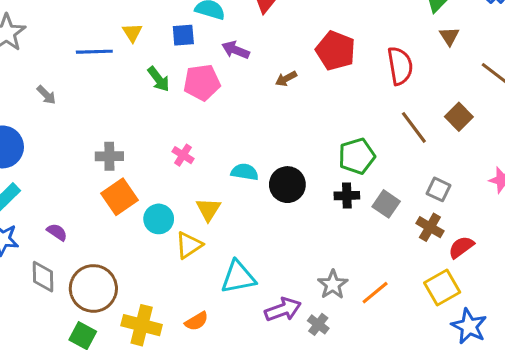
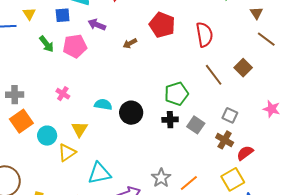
brown triangle: (449, 36) -> (256, 13), moved

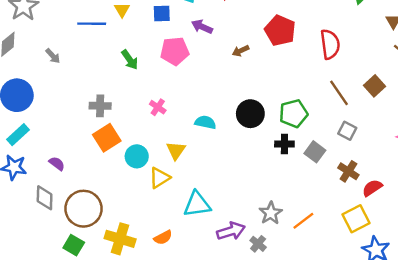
green arrow: (47, 44) -> (130, 60), moved
black circle: (131, 113) -> (250, 114), moved
gray square: (230, 115) -> (347, 131), moved

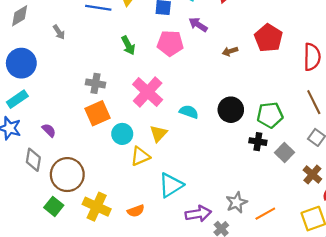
pink cross: (158, 107) -> (148, 92), size x2.0
cyan triangle: (197, 204) -> (171, 185), turned -32

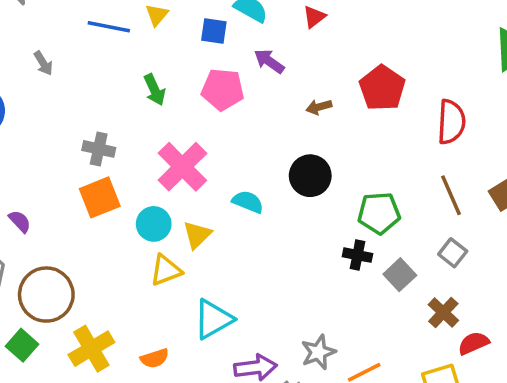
black circle: (231, 110) -> (310, 176), moved
cyan circle: (122, 134) -> (154, 224), moved
yellow cross: (97, 207) -> (91, 349), turned 32

